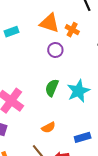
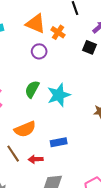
orange semicircle: (48, 128) -> (25, 129), size x1.5

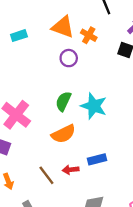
cyan star: (59, 95) -> (94, 106), turned -30
orange semicircle: (25, 129) -> (63, 134), moved
red arrow: (36, 159) -> (71, 170), moved

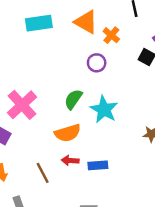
cyan rectangle: (19, 36) -> (39, 23), size x1.5
purple circle: (69, 58) -> (97, 63), moved
red arrow: (71, 170) -> (70, 160), moved

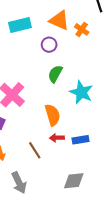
purple circle: (97, 63) -> (49, 45), moved
green semicircle: (73, 99) -> (55, 74), moved
orange semicircle: (68, 133) -> (53, 115), turned -85

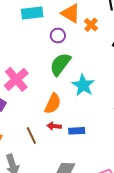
green semicircle: (55, 74) -> (60, 64), size x1.4
orange semicircle: (53, 115) -> (53, 104), turned 35

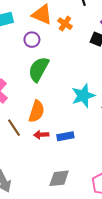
cyan star: (83, 85) -> (83, 96), moved, turned 30
brown line: (31, 136) -> (14, 128), moved

